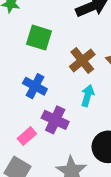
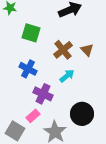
cyan arrow: (88, 96) -> (67, 76), turned 35
pink rectangle: (27, 136) -> (33, 116), moved

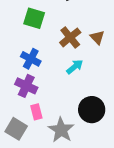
purple cross: (43, 94) -> (26, 86), moved
pink rectangle: (33, 116) -> (36, 112), turned -64

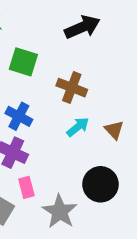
brown cross: (70, 37) -> (72, 88), turned -30
brown triangle: (97, 37) -> (114, 130), moved

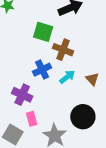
green square: (23, 62) -> (43, 32), moved
blue cross: (19, 116) -> (42, 70), moved, turned 36

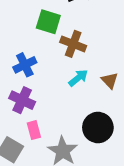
blue cross: (42, 70) -> (25, 65), moved

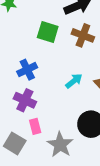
brown cross: (73, 44) -> (83, 35), moved

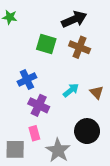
purple cross: (25, 100) -> (39, 105), moved
gray square: (15, 143) -> (15, 149), turned -30

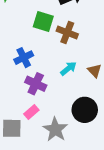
brown cross: (80, 47) -> (67, 32), moved
pink rectangle: (34, 133) -> (31, 112), turned 64

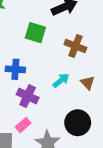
brown cross: (67, 32) -> (75, 46), moved
blue cross: (24, 58) -> (15, 69), turned 30

